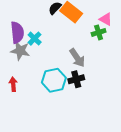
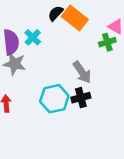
cyan cross: (35, 39) -> (33, 37), moved

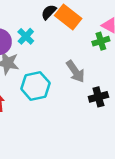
black cross: (81, 98) -> (98, 97), moved
cyan hexagon: (54, 99) -> (35, 86), moved

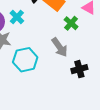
green cross: (101, 41) -> (71, 23), moved, turned -32

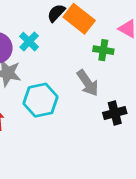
green cross: (71, 23) -> (103, 50), turned -32

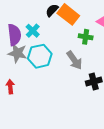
cyan hexagon: (40, 100) -> (40, 56), moved

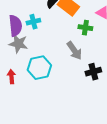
cyan cross: (33, 31) -> (33, 22), turned 32
cyan hexagon: (40, 56) -> (39, 68), moved

